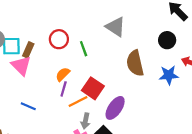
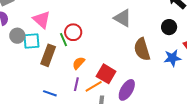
green line: (84, 49) -> (64, 40), moved
brown rectangle: (28, 50) -> (48, 55), moved, size x1.5
pink triangle: (21, 66) -> (42, 20), moved
purple line: (64, 89) -> (76, 84), moved

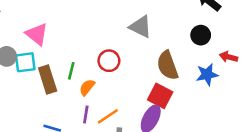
red circle: (73, 32) -> (109, 61), moved
green line: (64, 40) -> (71, 71), moved, turned 40
brown rectangle: (48, 55) -> (48, 80), turned -35
red square: (106, 74) -> (160, 96), moved

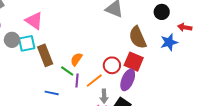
red circle: (109, 61) -> (112, 65), moved
green line: (71, 71) -> (67, 71), moved, turned -64

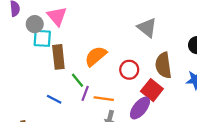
gray circle: (12, 40) -> (35, 24), moved
orange semicircle: (76, 59) -> (96, 56), moved, size x1.5
red circle: (112, 65) -> (129, 70), moved
orange line: (94, 81) -> (104, 99), turned 30

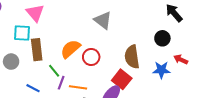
gray circle: (35, 24) -> (11, 62), moved
gray triangle: (147, 28) -> (103, 20), moved
red circle: (129, 70) -> (91, 57), moved

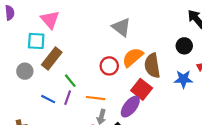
orange semicircle: (70, 49) -> (133, 57), moved
brown rectangle: (37, 50) -> (52, 59), turned 45
purple line: (61, 83) -> (68, 98), moved

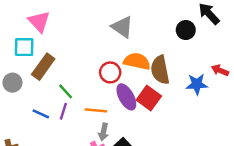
black circle: (184, 46) -> (186, 30), moved
orange semicircle: (133, 57) -> (137, 61), turned 55
purple ellipse: (130, 107) -> (126, 97), moved, turned -65

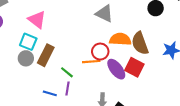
cyan square: (24, 47) -> (28, 42), turned 30
gray circle: (12, 83) -> (26, 58), moved
orange line: (96, 110) -> (91, 62), moved

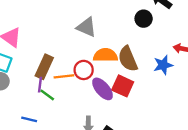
brown rectangle: (46, 55) -> (44, 67), moved
orange line: (91, 62) -> (64, 76), moved
purple line: (68, 88) -> (40, 85), moved

